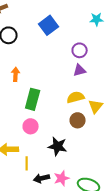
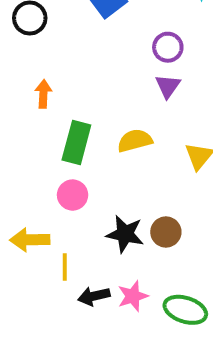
purple triangle: (80, 70) -> (168, 86), turned -40
yellow semicircle: (76, 97) -> (135, 141), moved
brown circle: (78, 120) -> (166, 232), moved

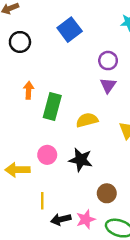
green rectangle: (76, 143) -> (52, 106), moved
brown circle: (166, 232) -> (107, 193), moved
black star: (125, 234) -> (81, 160), moved
yellow arrow: (30, 240) -> (17, 170), moved

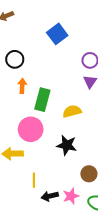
black circle: (20, 42) -> (15, 59), moved
pink circle: (47, 155) -> (31, 129), moved, size x1.5

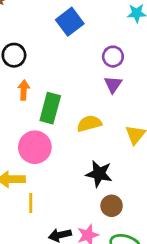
black star: (67, 145) -> (99, 174), moved
yellow line: (34, 180) -> (31, 203), moved

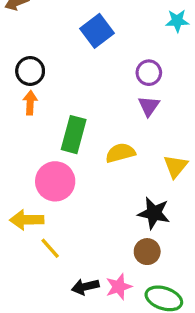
orange arrow: (24, 90) -> (30, 103), moved
black star: (99, 174) -> (154, 213), moved
yellow line: (31, 203) -> (50, 248), turned -42

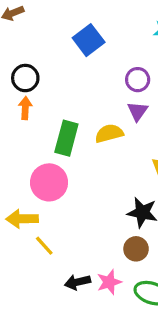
yellow semicircle: (120, 153) -> (109, 133), moved

